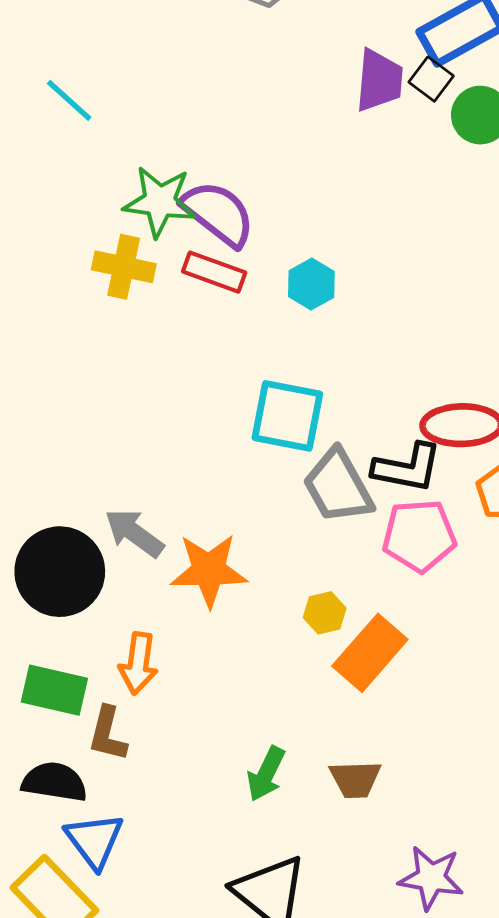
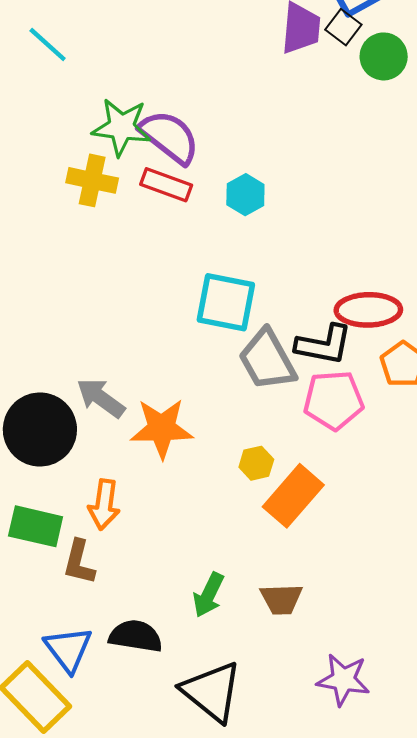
black semicircle: (54, 782) -> (136, 636), moved

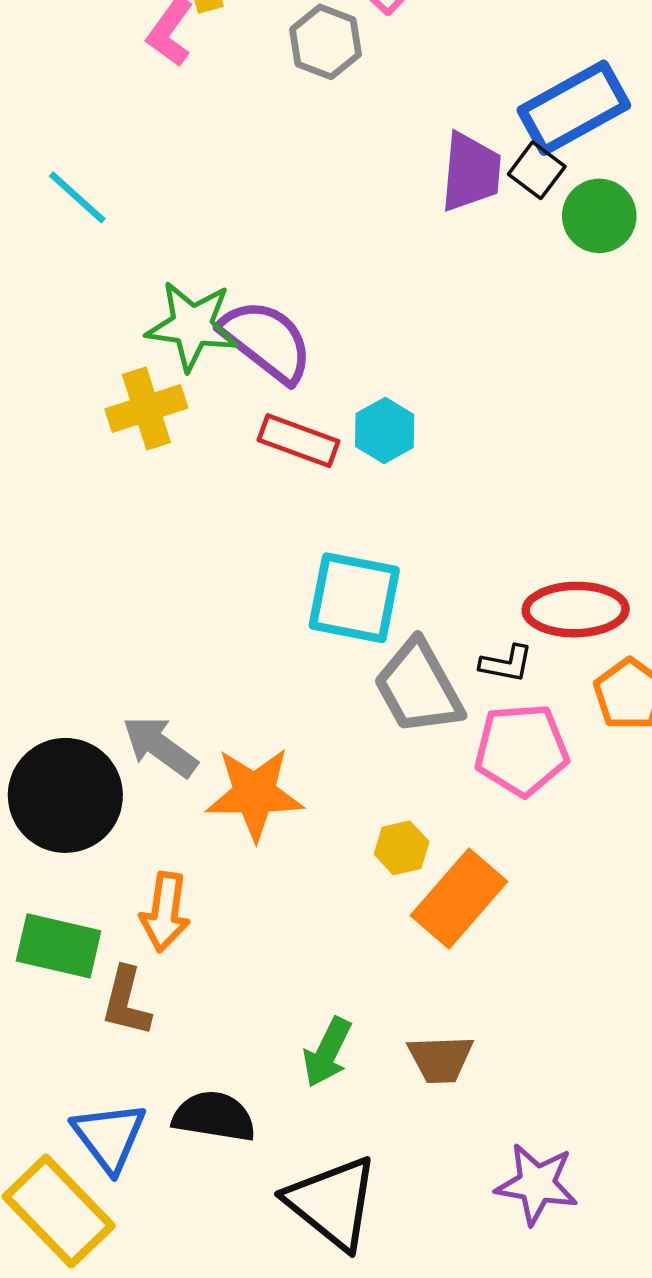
yellow cross: (92, 180) -> (146, 409), turned -30
red rectangle: (166, 185) -> (298, 441), moved
black L-shape: (324, 345) -> (506, 664), size x0.6

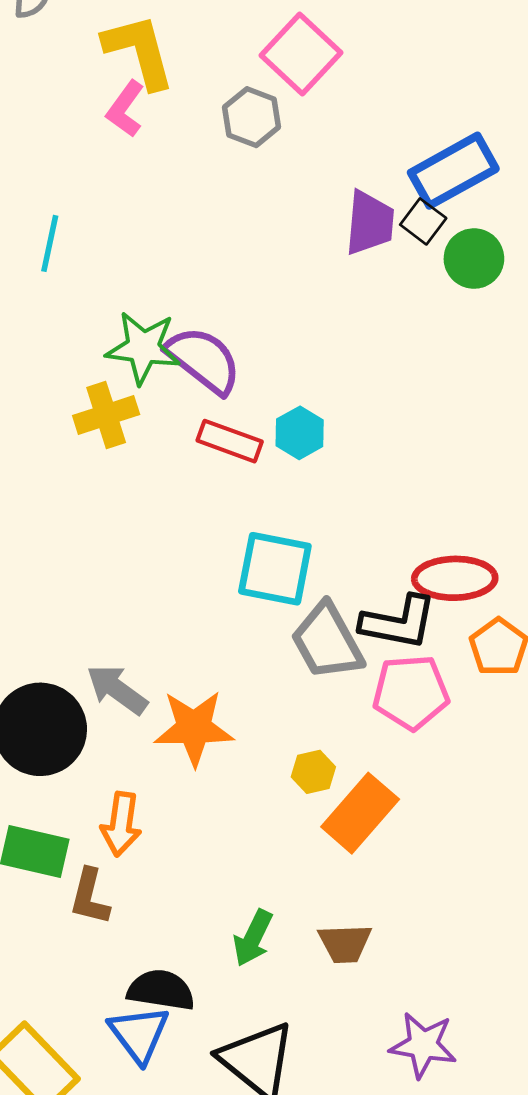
cyan line: (77, 197) -> (50, 243), turned 60
black L-shape: (506, 664) -> (398, 622), size x1.8
blue triangle: (109, 1137) -> (139, 1034), moved

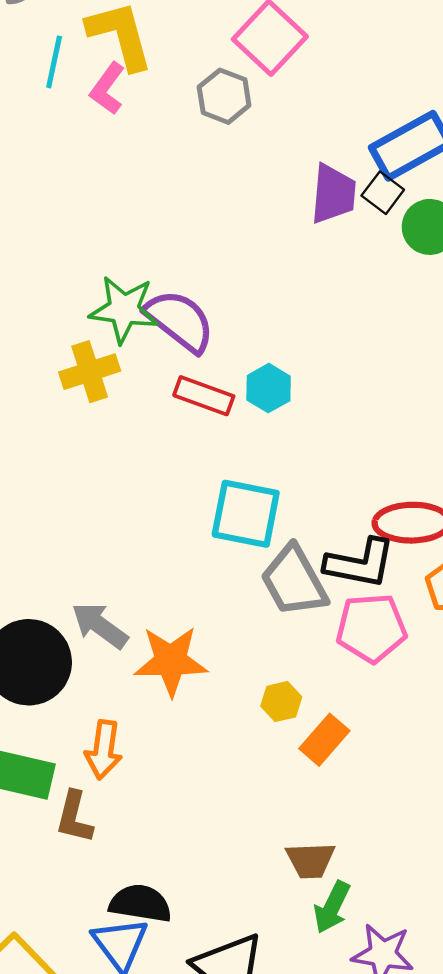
cyan line: (50, 243) -> (54, 62), moved
orange rectangle: (360, 813) -> (324, 740), size x0.7
green arrow: (253, 938) -> (332, 907), moved

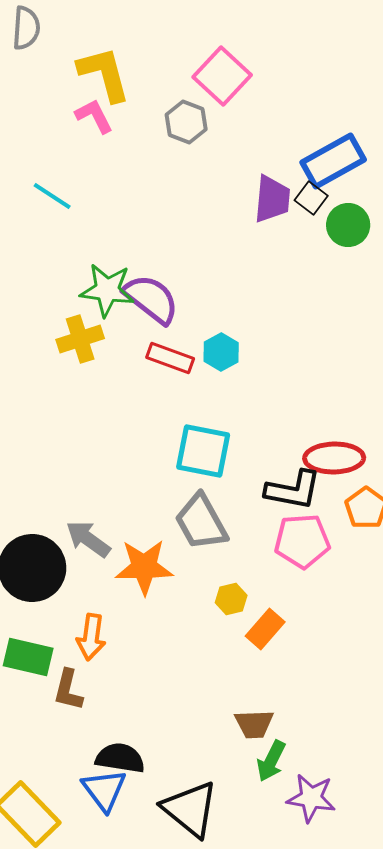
cyan line: (54, 62) -> (52, 196), moved, turned -69
pink L-shape: (107, 89) -> (94, 116), turned 117
gray trapezoid: (294, 581) -> (201, 522), moved

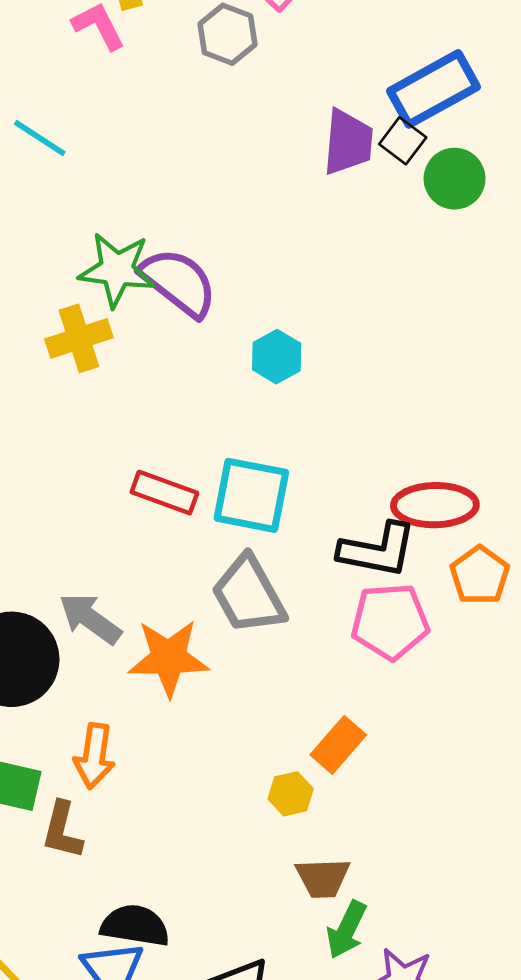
red rectangle: (170, 358) -> (164, 493), moved
yellow hexagon: (231, 599) -> (291, 794), moved

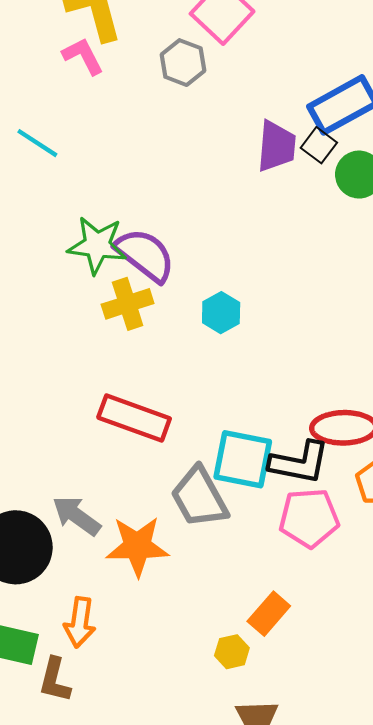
yellow cross: (79, 338) -> (128, 304), moved
red rectangle: (164, 493) -> (134, 418), size x1.4
cyan square: (251, 495) -> (243, 459), moved

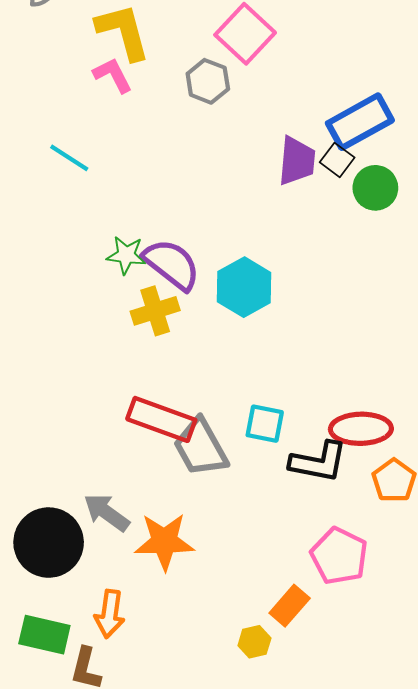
green star: (97, 245) -> (126, 255), size x0.7
cyan hexagon: (221, 313) -> (244, 287), moved, size x1.5
cyan square: (243, 459) -> (265, 424), moved, size x0.7
gray trapezoid: (199, 497) -> (201, 447), moved
pink pentagon: (309, 518) -> (339, 556), moved, turned 30

